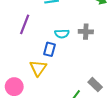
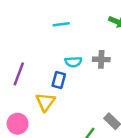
purple line: (25, 24) -> (19, 74), moved

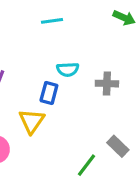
gray cross: (101, 59) -> (107, 84), moved

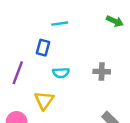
cyan semicircle: (68, 69) -> (61, 73), moved
blue rectangle: (49, 93) -> (43, 48), moved

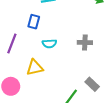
yellow triangle: (44, 100) -> (35, 68), turned 42

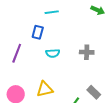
yellow triangle: (35, 68) -> (45, 89), moved

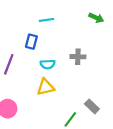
gray cross: (87, 52) -> (78, 57), moved
yellow triangle: (45, 89) -> (45, 87), moved

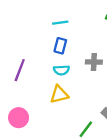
blue rectangle: (31, 42) -> (60, 46), moved

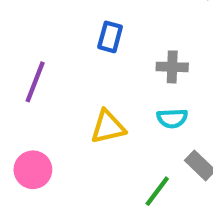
cyan semicircle: (61, 70) -> (172, 118), moved

